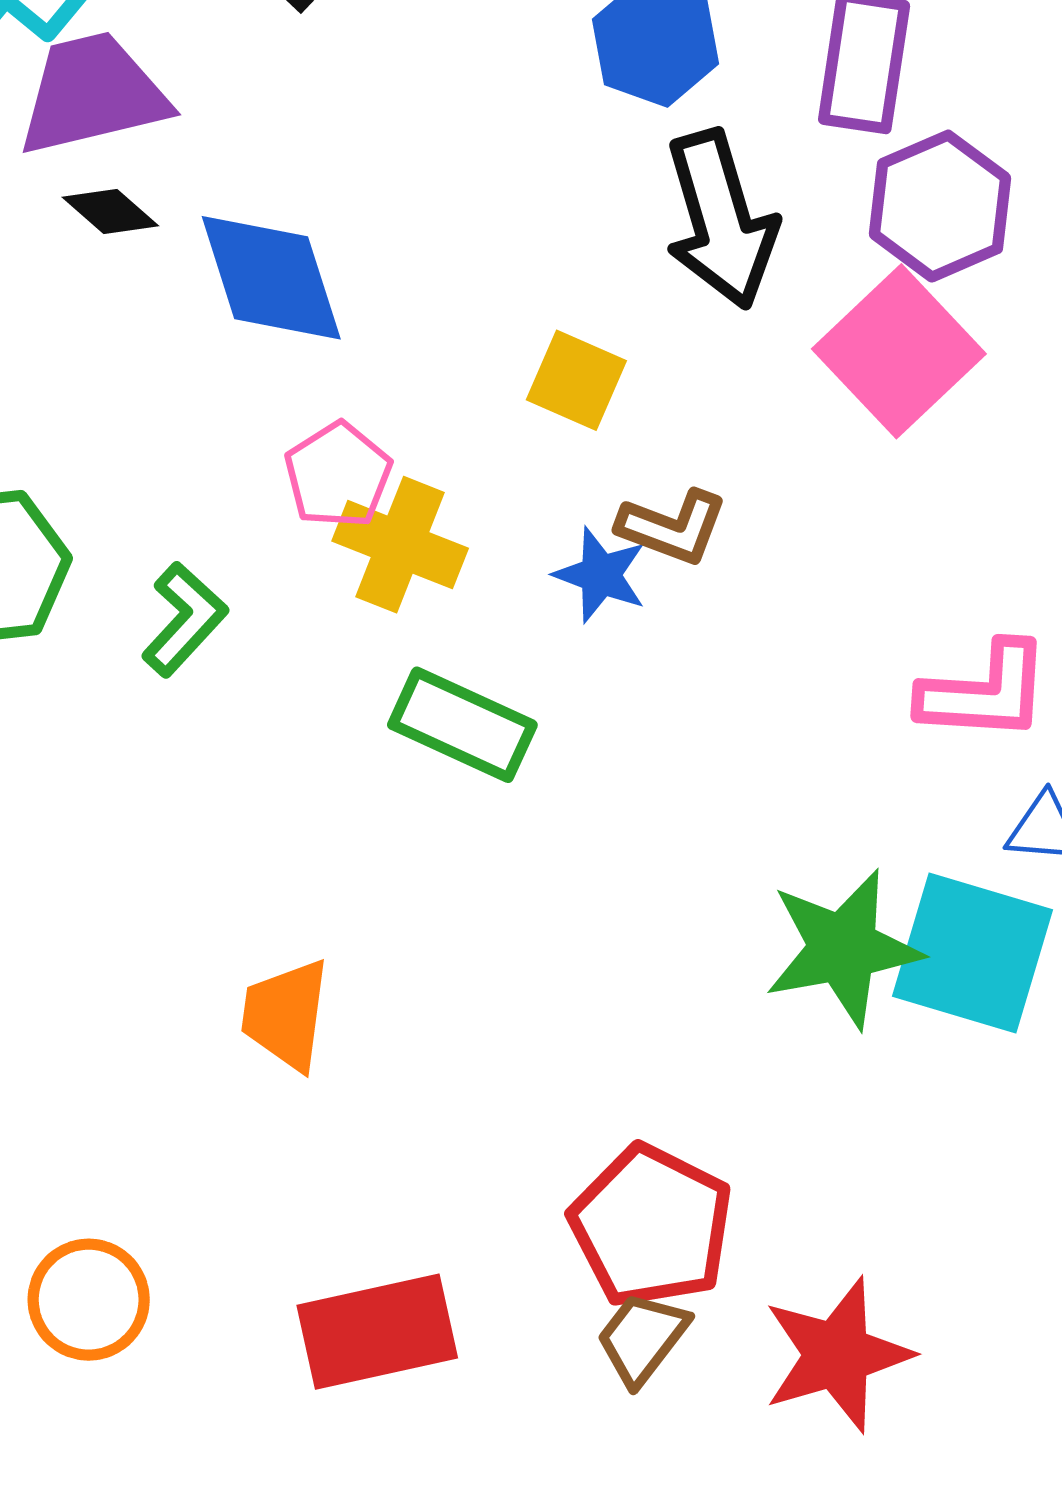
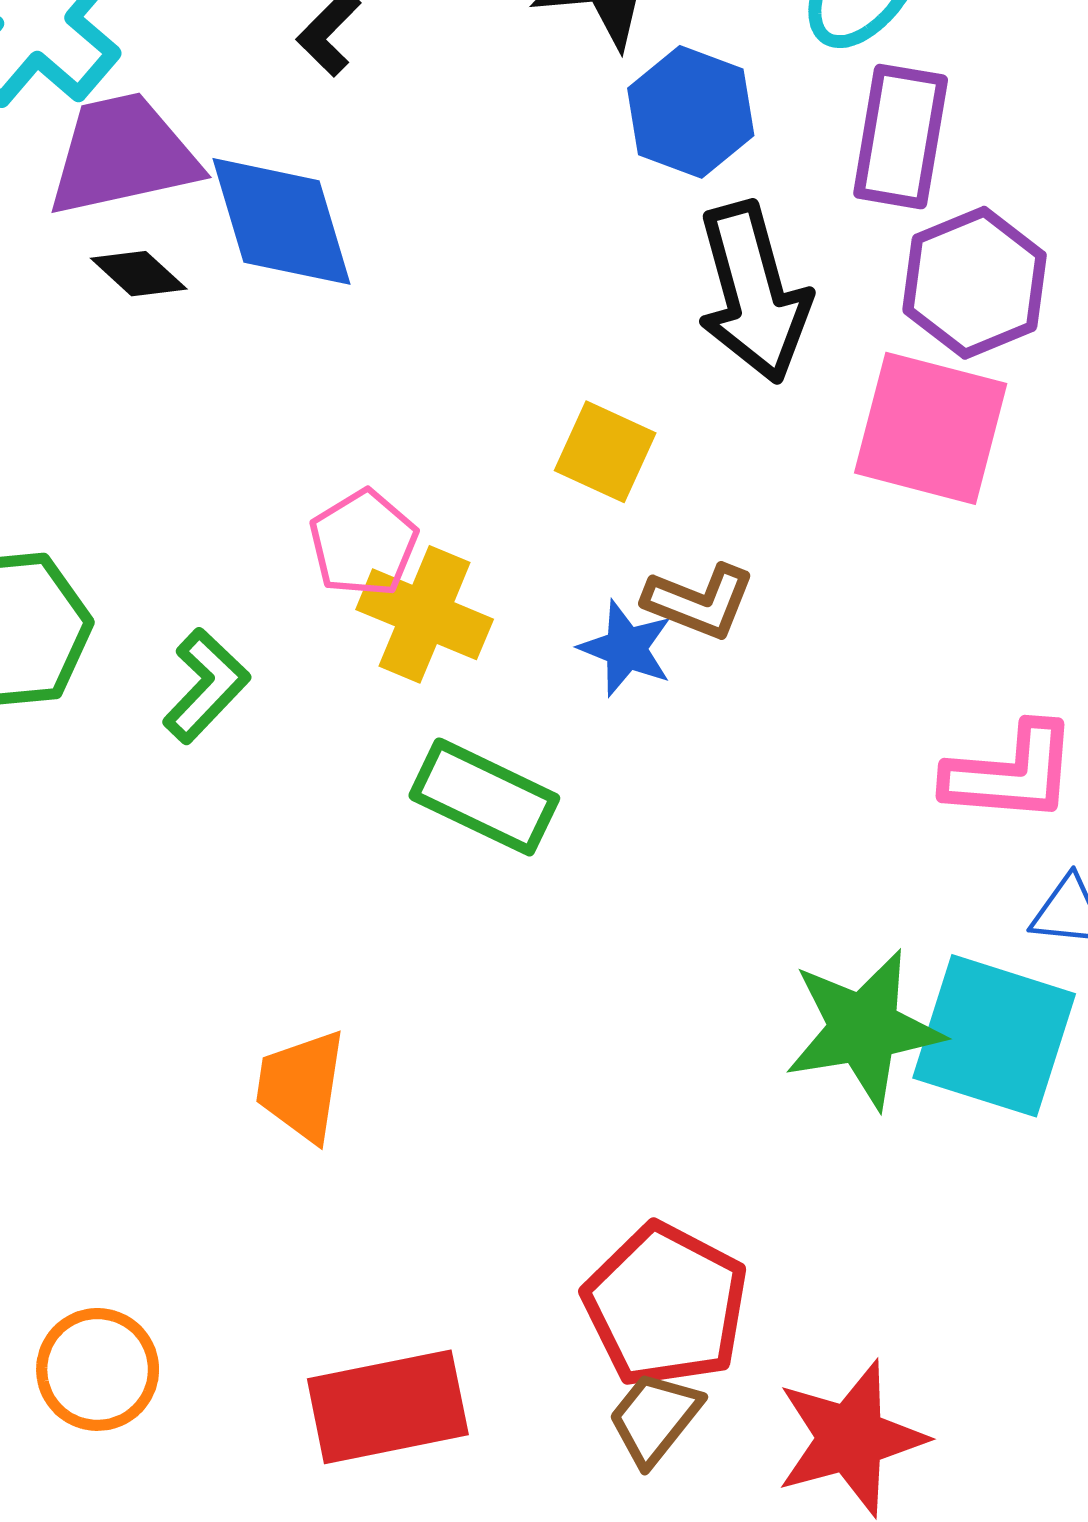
blue diamond: (271, 278) -> (281, 221), moved
pink square: (899, 351) -> (931, 428), turned -33

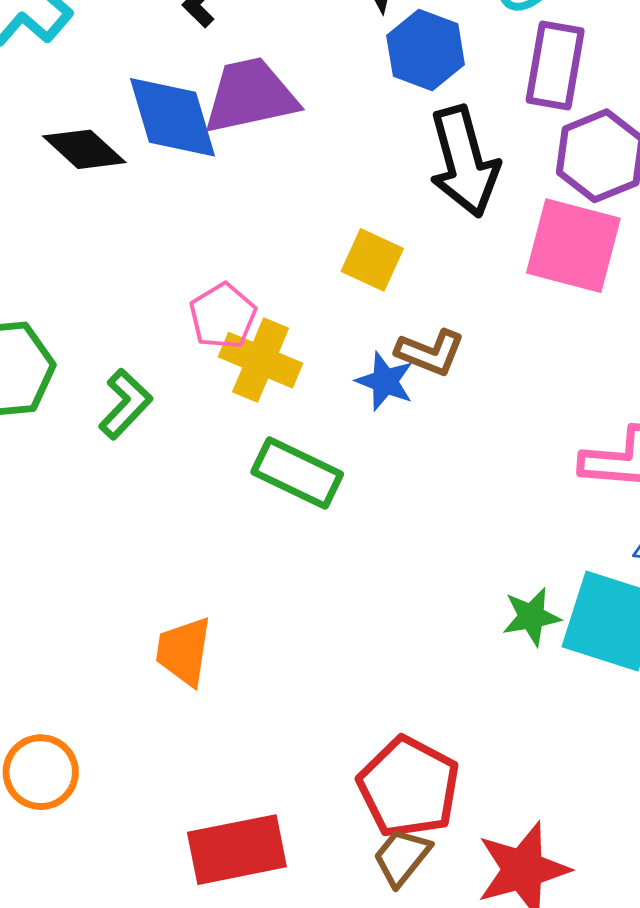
purple trapezoid: (123, 155) -> (250, 96), moved
black diamond: (139, 274) -> (84, 149), size x1.4
green star: (864, 1029) -> (531, 617), size x0.6
orange circle: (98, 1369) -> (41, 772), moved

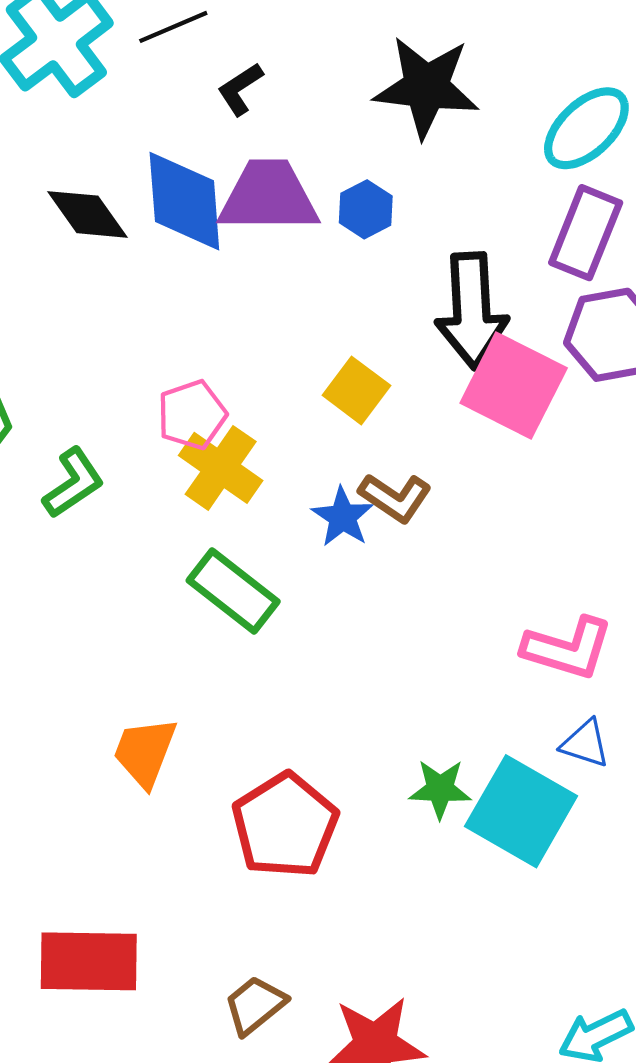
blue hexagon: (426, 50) -> (366, 209), moved, size x0.7
pink square: (573, 246) -> (514, 386), moved
orange trapezoid: (184, 651) -> (145, 752), moved
red pentagon: (409, 787) -> (285, 825), moved

